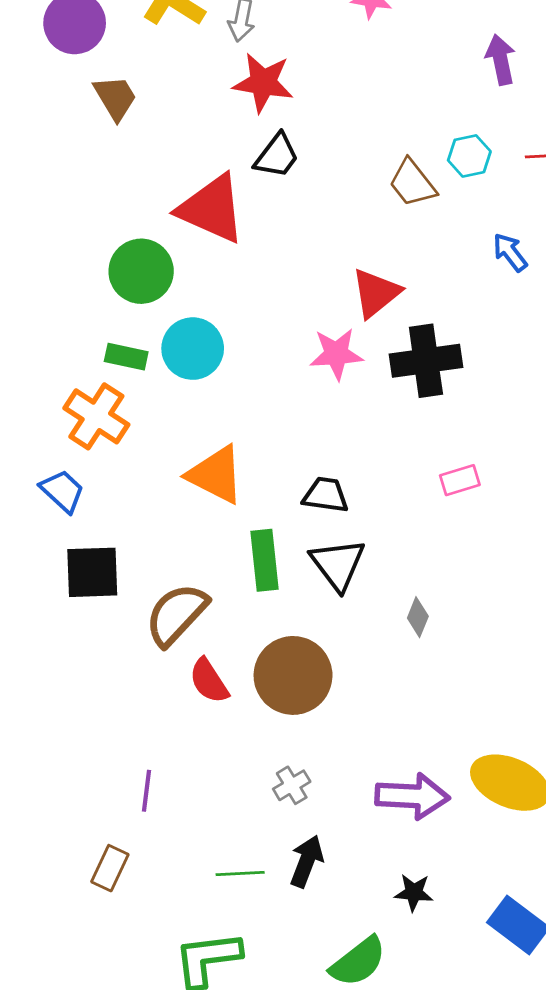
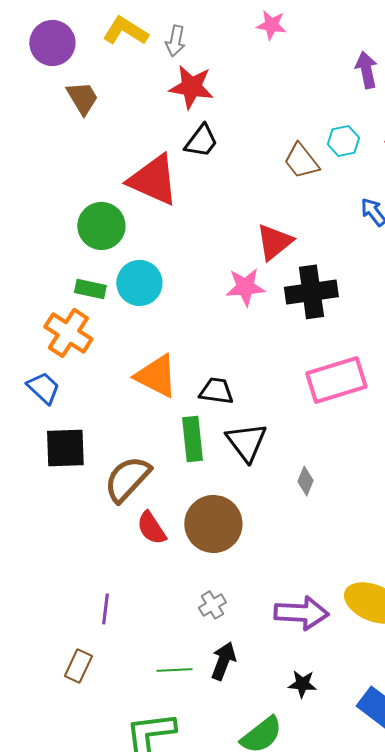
pink rectangle: (460, 480) -> (336, 380), size x2.0
black trapezoid: (326, 495) -> (216, 391), moved

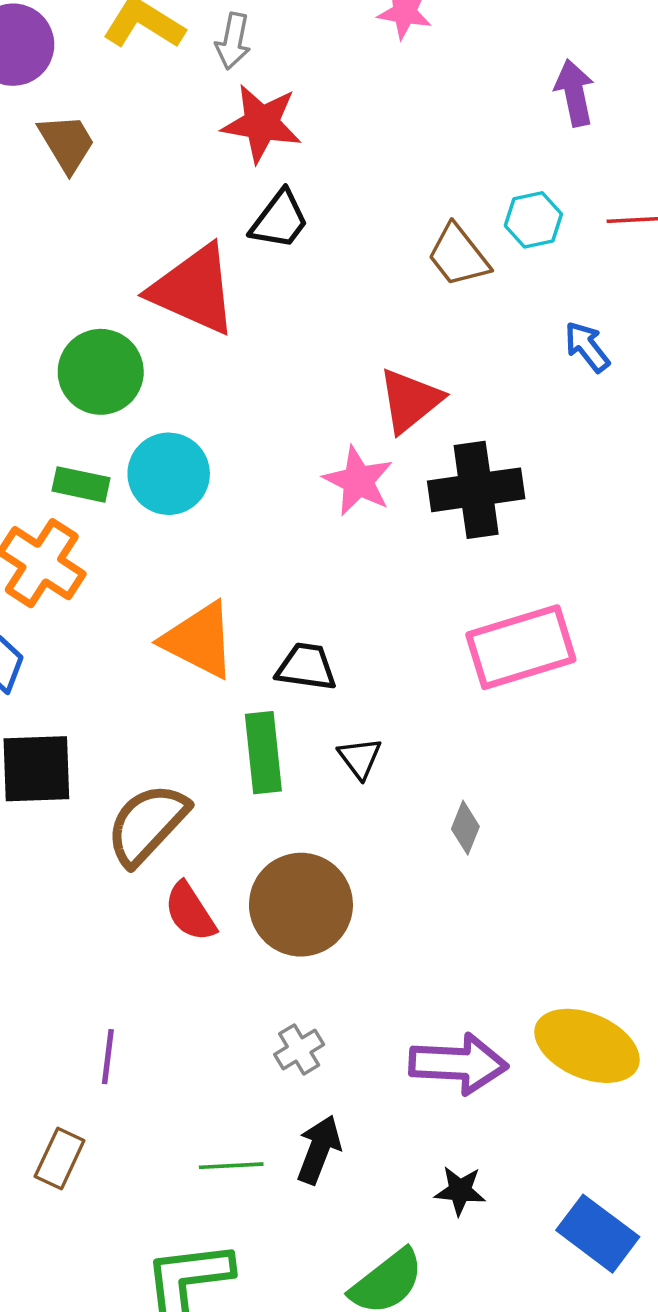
pink star: (245, 287) -> (358, 481), turned 30
black triangle: (246, 442) -> (360, 758), size x0.6

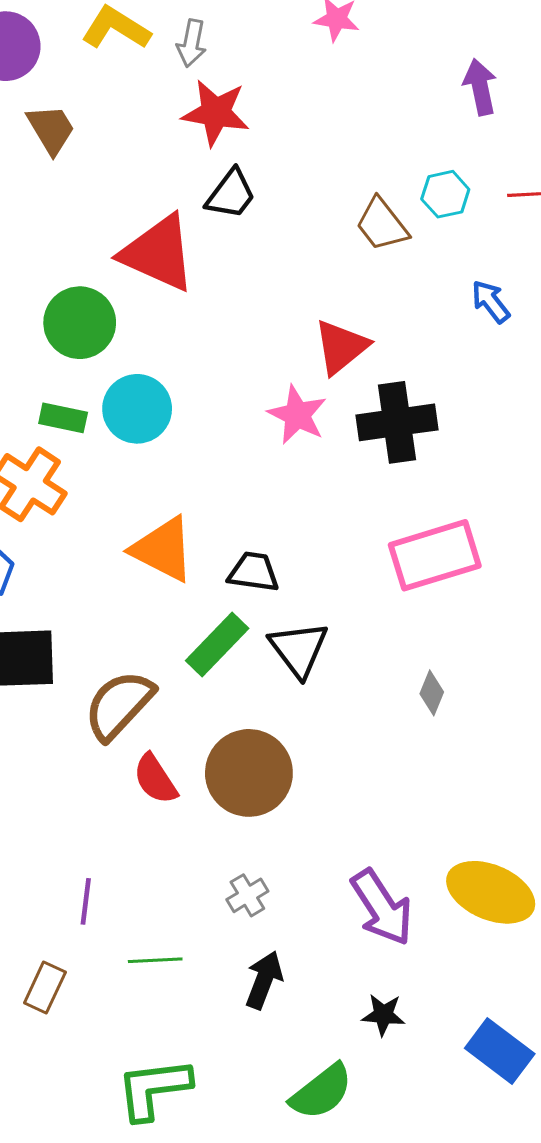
green rectangle: (263, 753) -> (217, 645), turned 50
black triangle: (360, 758) -> (299, 649), size x1.6
gray diamond: (465, 828) -> (432, 693), moved
purple arrow: (458, 1064) -> (382, 907), turned 54
green line: (231, 1166) -> (155, 960), moved

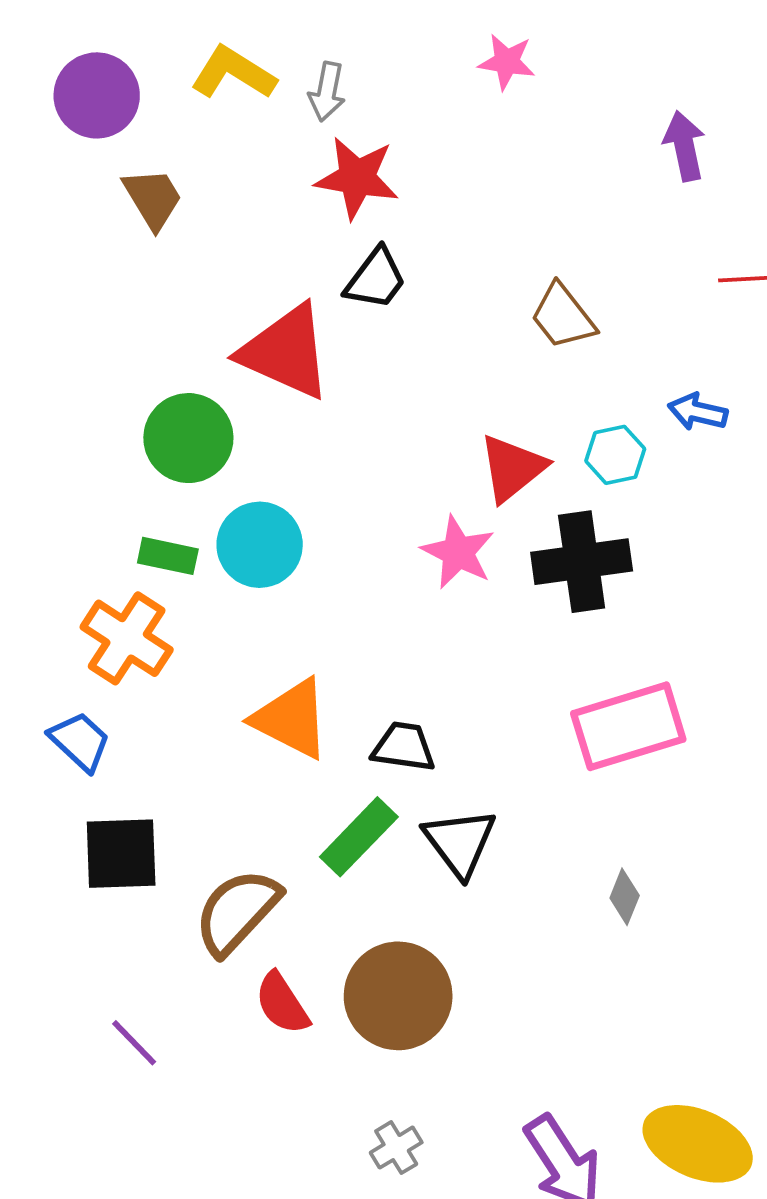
cyan hexagon: (445, 194) -> (615, 455), moved
blue arrow: (491, 302) -> (698, 412), turned -39
purple line: (86, 901) -> (134, 1043), moved, turned -51

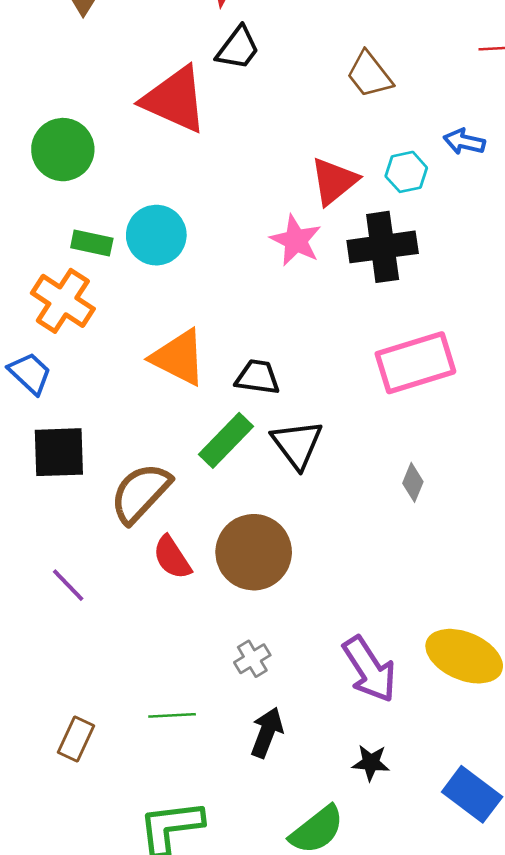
green circle: (188, 438) -> (63, 150), moved

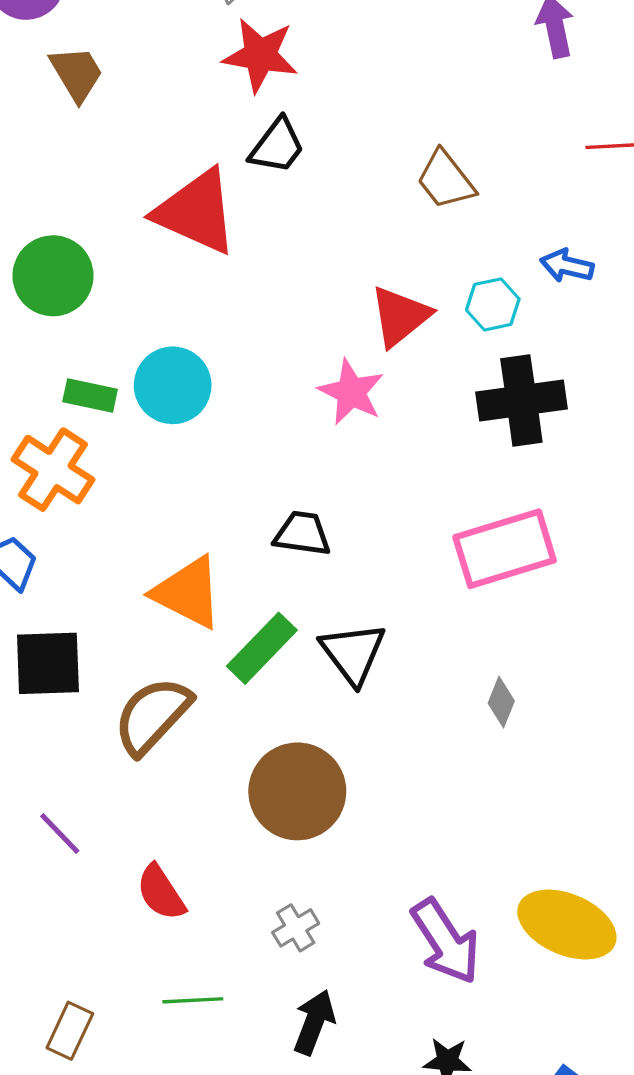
black cross: (383, 247) -> (521, 401), moved
orange triangle: (179, 357) -> (188, 593), moved
black trapezoid: (258, 377) -> (302, 534), moved
red semicircle: (172, 557) -> (161, 892), moved

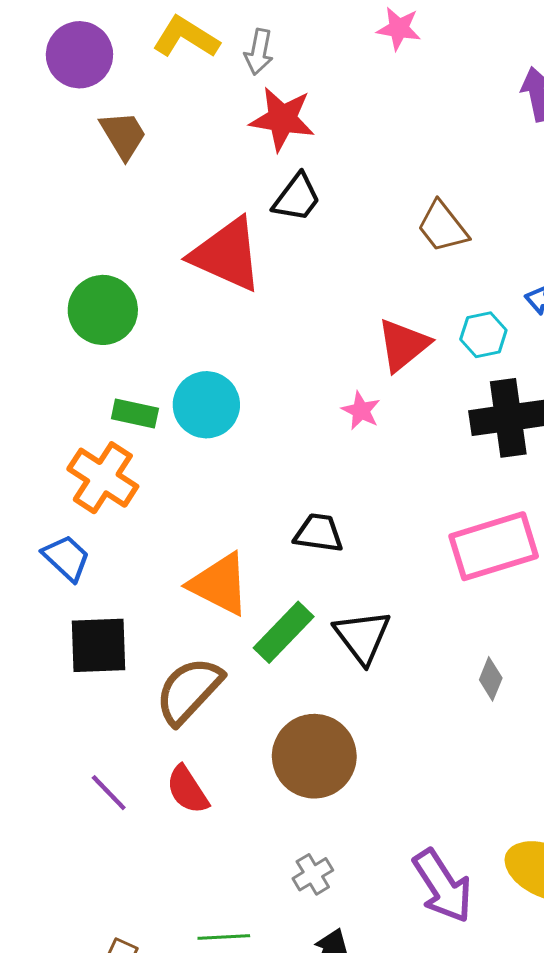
pink star: (351, 392) -> (361, 411), size x0.7
red semicircle: (161, 892) -> (187, 790), moved

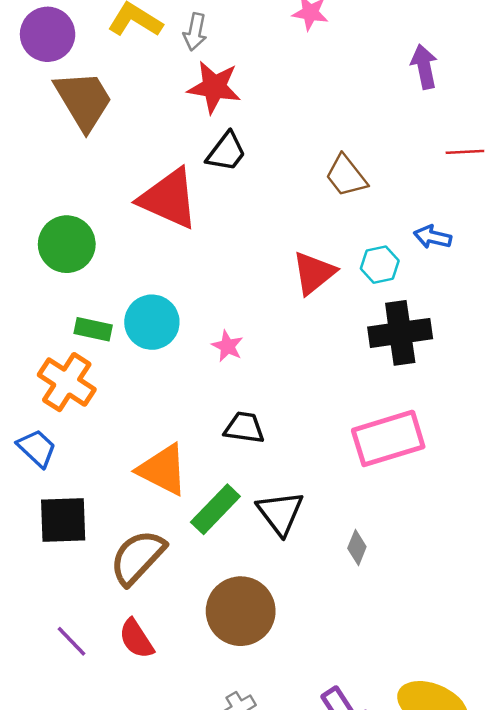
brown trapezoid: (123, 135) -> (84, 100), size x1.5
pink star: (361, 411) -> (227, 346), moved
gray diamond: (491, 679) -> (357, 548), moved

